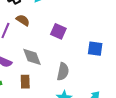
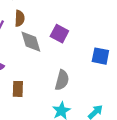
brown semicircle: (23, 20) -> (20, 18), turned 56
gray diamond: (32, 57) -> (31, 42), moved

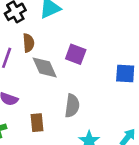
gray semicircle: (62, 80) -> (72, 106), moved

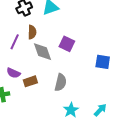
brown rectangle: (37, 123) -> (30, 81), moved, turned 72

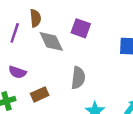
brown rectangle: (30, 81) -> (40, 94), moved

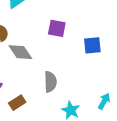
purple square: (81, 28) -> (57, 28), moved

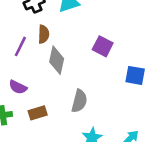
gray diamond: (20, 52) -> (57, 60), turned 30

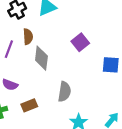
purple square: (103, 46) -> (80, 42), turned 30

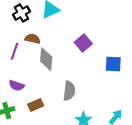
brown semicircle: (28, 37) -> (33, 39), turned -72

